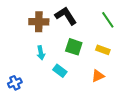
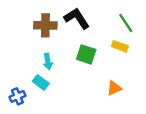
yellow rectangle: (103, 50) -> (120, 46), moved
cyan rectangle: (60, 71) -> (41, 82), moved

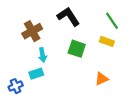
brown cross: (45, 25) -> (32, 31), moved, turned -30
cyan rectangle: (41, 82) -> (36, 74), turned -56

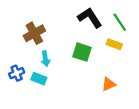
black L-shape: (68, 17) -> (90, 18), moved
cyan rectangle: (36, 74) -> (39, 79), turned 40
blue cross: (16, 86) -> (17, 73), moved

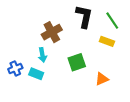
black L-shape: (90, 18) -> (84, 16), turned 45
brown cross: (34, 33) -> (52, 32), moved
green square: (82, 52) -> (77, 62), moved, turned -36

